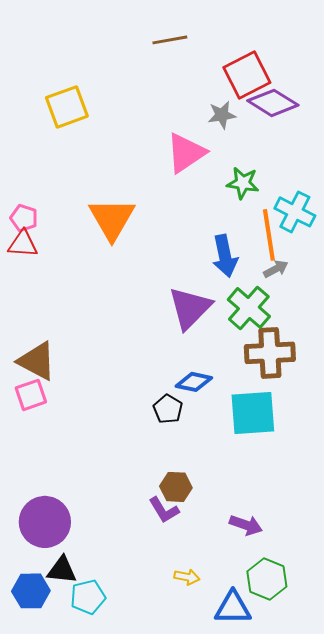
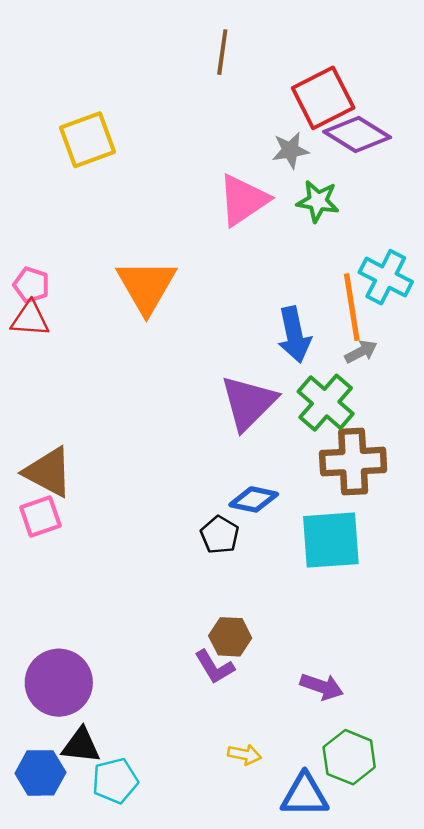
brown line: (170, 40) -> (222, 52), turned -72
green star: (243, 183) -> (318, 201), moved

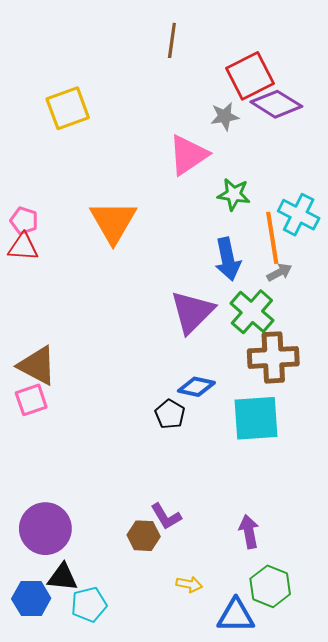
green star: (318, 201) -> (234, 194), moved
brown hexagon: (230, 637) -> (144, 536), moved
purple arrow: (322, 687) -> (249, 532), turned -120

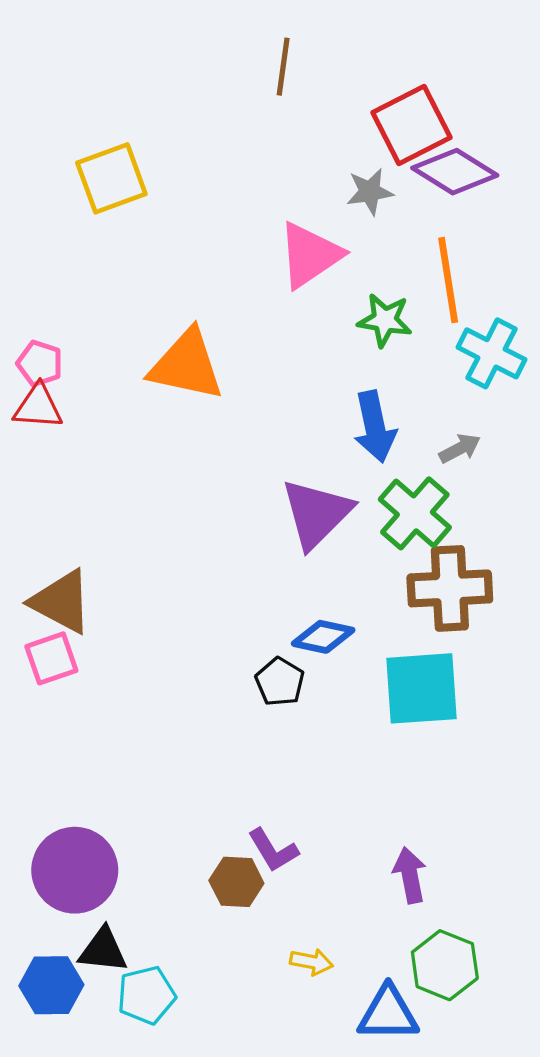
orange triangle: (113, 222) -> (186, 365), turned -48
orange line: (272, 238) -> (448, 280), moved

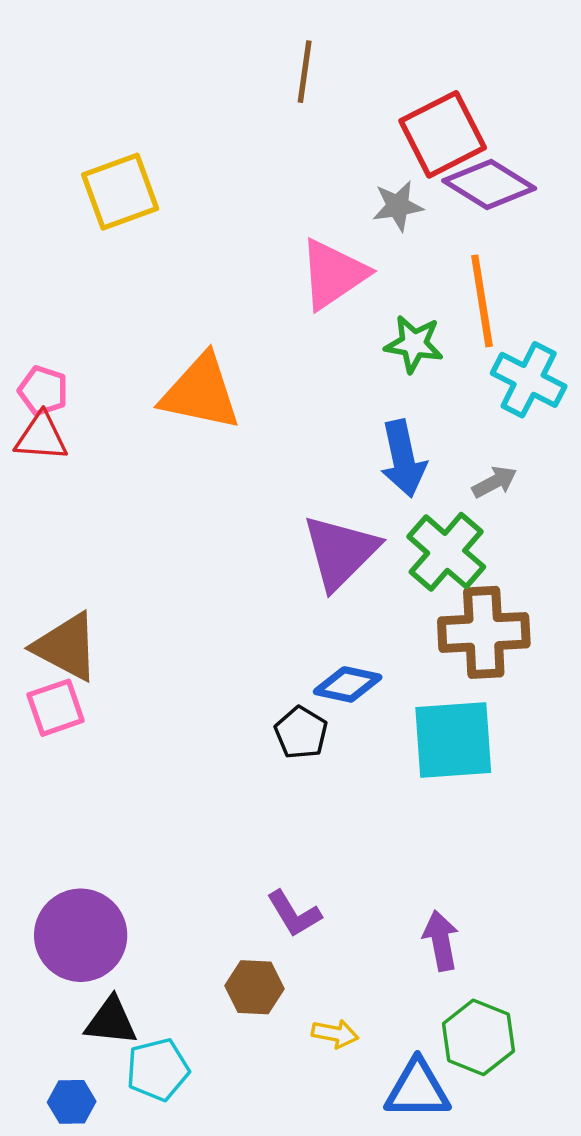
brown hexagon: (236, 882) -> (254, 987), moved
blue hexagon: (51, 985) -> (72, 1102), moved, size x0.7

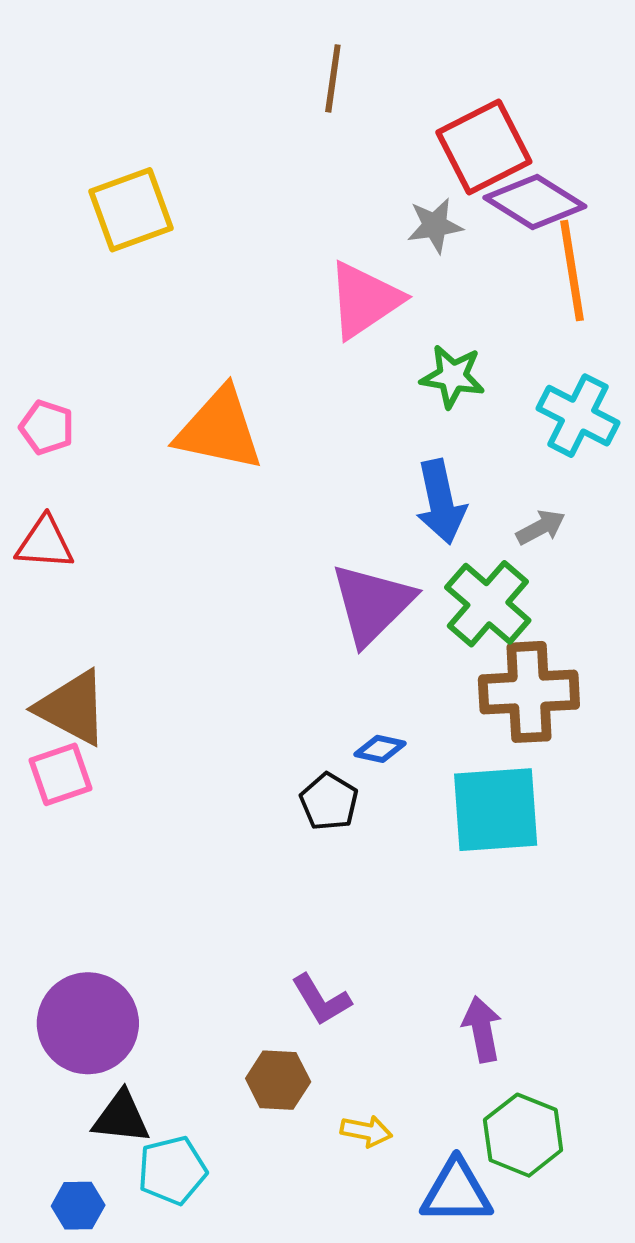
orange line: (482, 301) -> (572, 271), moved
red triangle: (41, 437) -> (45, 543), moved
blue diamond: (348, 684) -> (380, 749), size x0.7

